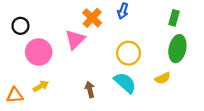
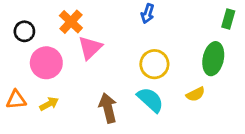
orange cross: (92, 18) -> (71, 22), moved
green rectangle: (174, 18) -> (228, 19), moved
brown arrow: (90, 90) -> (108, 108), size x1.5
orange triangle: (15, 95) -> (16, 100), moved

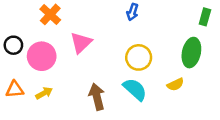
orange cross: (71, 22) -> (50, 14), moved
black circle: (24, 31) -> (13, 45), moved

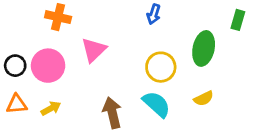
orange cross: (50, 14) -> (58, 17), turned -30
black circle: (13, 45) -> (15, 66), moved
green ellipse: (191, 53) -> (204, 48), moved

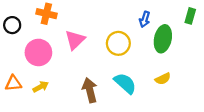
blue arrow: (154, 14) -> (145, 19), moved
black circle: (15, 66) -> (12, 25), moved
yellow circle: (161, 67) -> (118, 43), moved

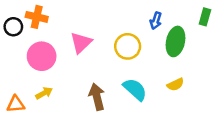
orange cross: (46, 14) -> (37, 17), moved
orange triangle: (13, 83) -> (16, 104), moved

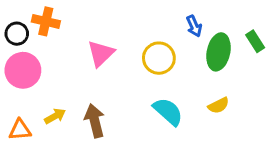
green rectangle: (205, 17) -> (255, 41), moved, turned -49
blue arrow: (156, 21) -> (194, 26), turned -42
pink circle: (42, 56) -> (23, 70), moved
brown arrow: (97, 97) -> (95, 121), moved

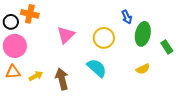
green rectangle: (255, 41) -> (167, 47), moved
cyan semicircle: (168, 112) -> (97, 68), moved
orange triangle: (20, 130) -> (13, 72), moved

